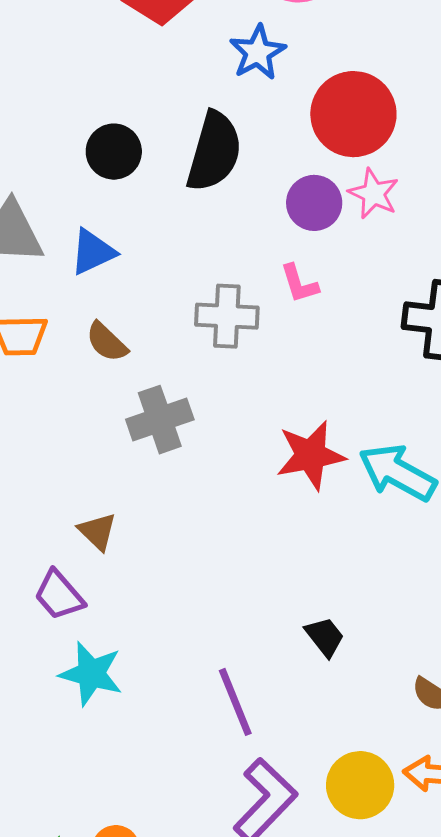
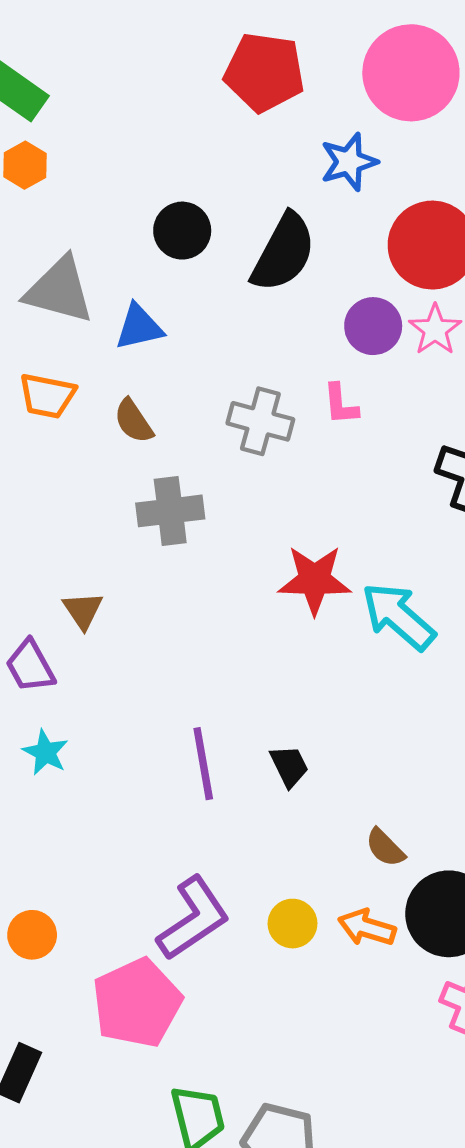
cyan star: (91, 674) -> (45, 752), size x0.7
purple line: (235, 702) -> (203, 764), moved
yellow circle: (360, 785) -> (292, 924), size x0.7

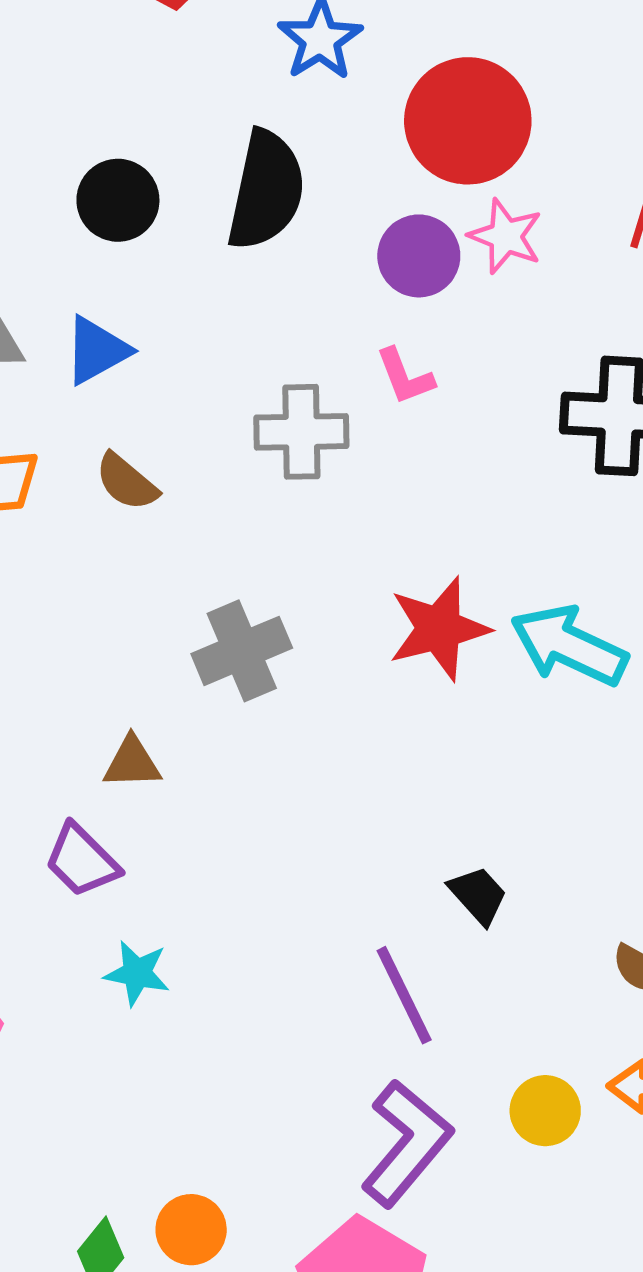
gray cross: (170, 511) -> (242, 651), moved
brown triangle: (83, 610) -> (132, 763), turned -42
purple line: (203, 764) -> (404, 995), moved

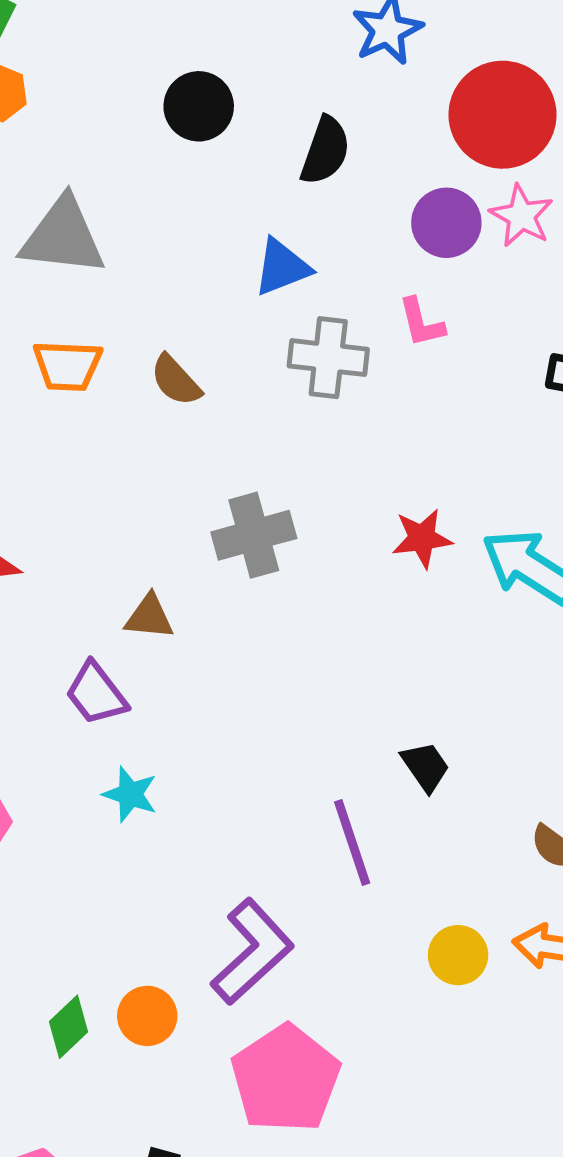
black semicircle: (266, 190) -> (325, 151), size x0.7
black circle: (118, 200) -> (199, 106), moved
blue triangle: (97, 350) -> (282, 267), moved
red star: (439, 629) -> (422, 538), size x0.7
purple L-shape: (407, 1143) -> (252, 952), moved

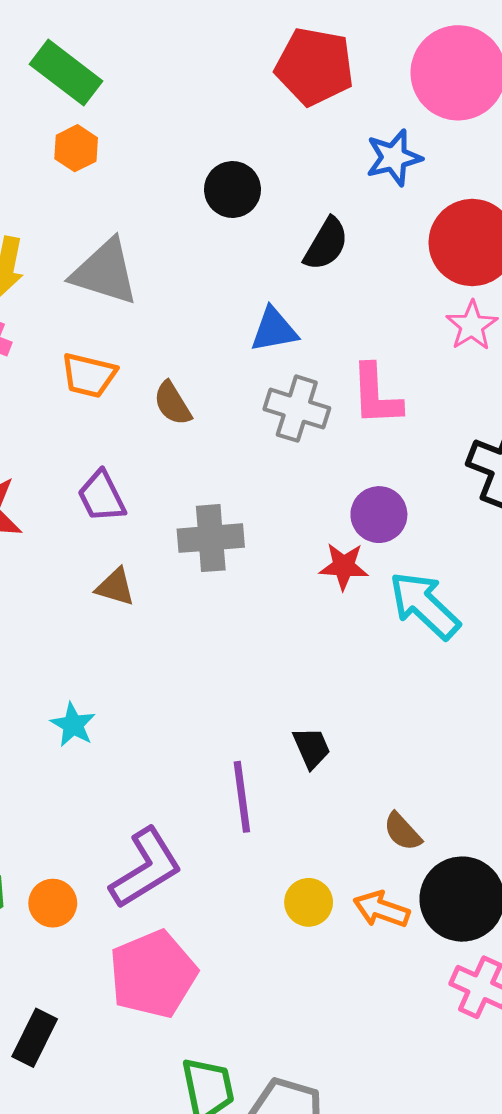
purple circle: (446, 223) -> (379, 515), moved
pink L-shape: (421, 323) -> (376, 395), size x1.5
purple trapezoid: (96, 694) -> (102, 496), moved

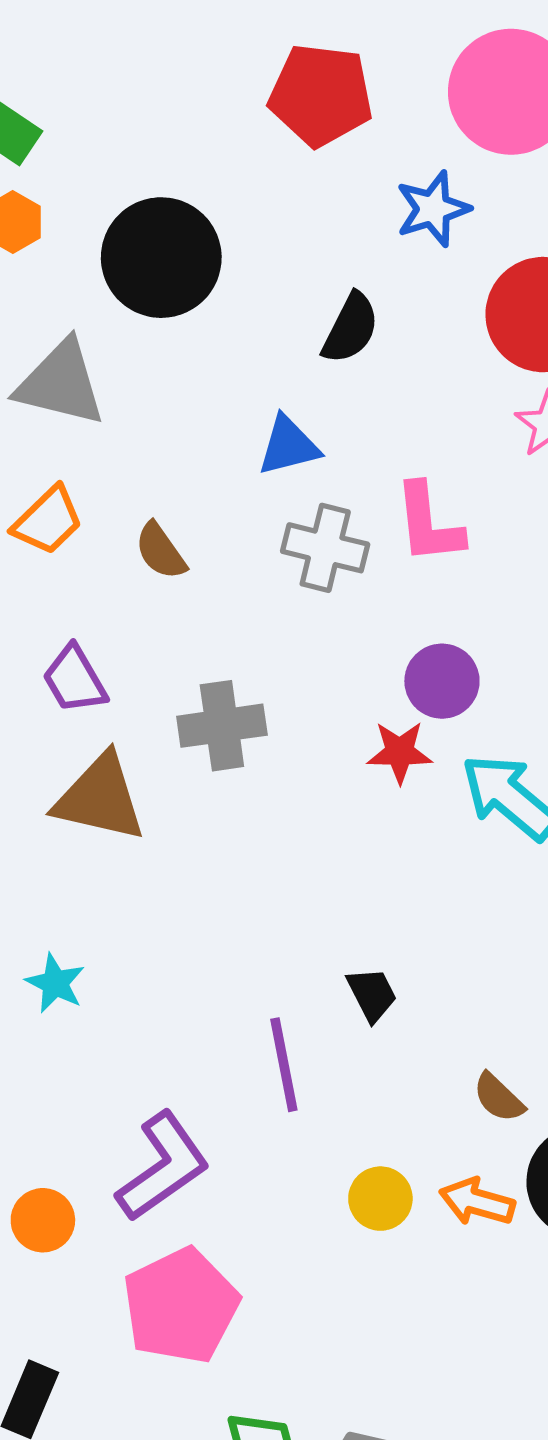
black circle: (233, 189) -> (161, 258), moved, size x1.6
orange trapezoid: (89, 375) -> (48, 521), turned -54
brown triangle: (115, 587) -> (100, 798), size x1.8

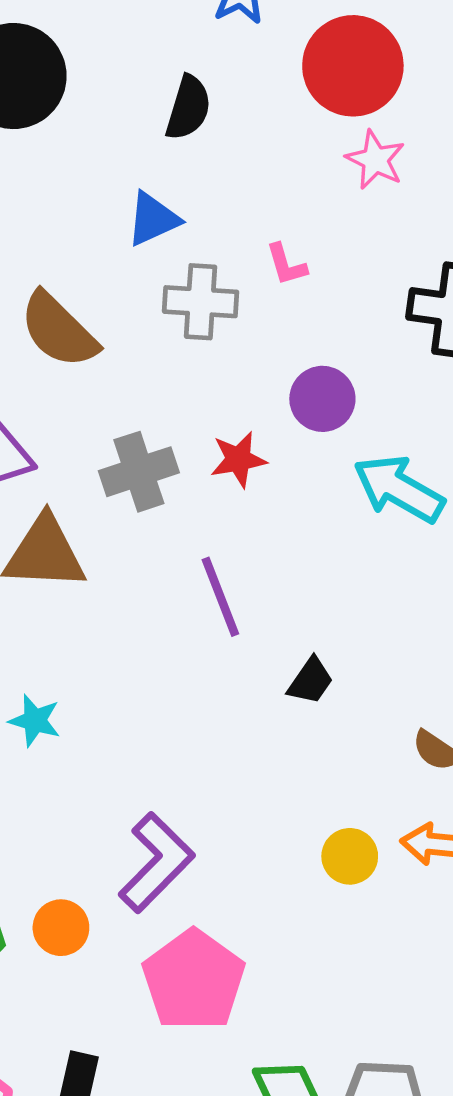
pink L-shape: (429, 524) -> (286, 265), size x0.6
brown semicircle: (161, 551) -> (59, 330), size x1.6
red star: (400, 752) -> (238, 460), moved
black trapezoid: (372, 994) -> (311, 681), turned 72
purple line: (284, 1065) -> (220, 597), moved

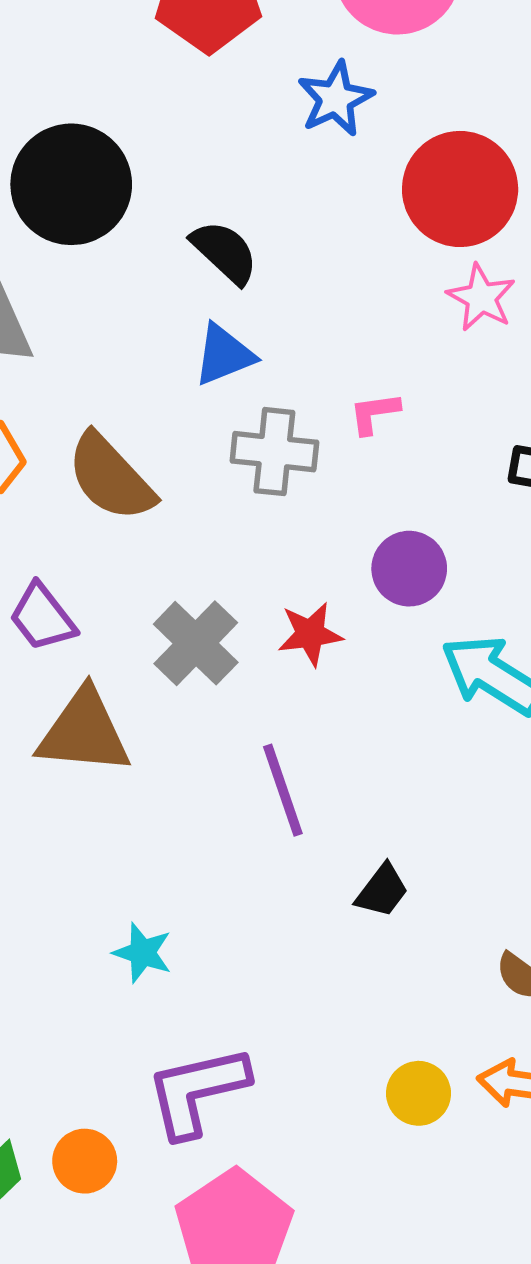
black semicircle: (188, 108) -> (225, 252), moved, turned -66
pink L-shape: (286, 265) -> (374, 413), turned 96
gray cross: (139, 472) -> (196, 643), turned -30
cyan star: (35, 721) -> (143, 953), moved
purple L-shape: (156, 863) -> (197, 1091), turned -150

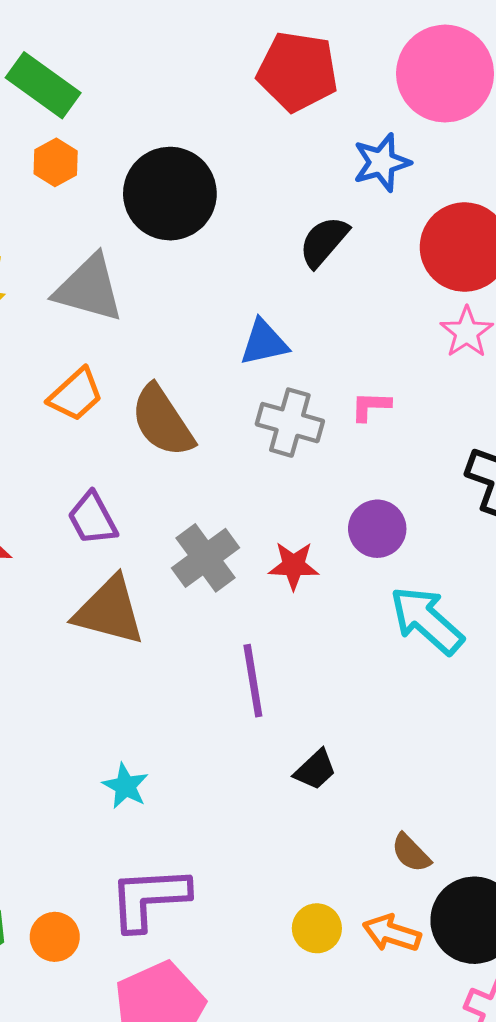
black semicircle: (225, 252) -> (324, 242), moved, turned -102

